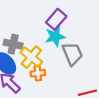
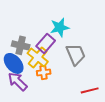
purple rectangle: (56, 19) -> (46, 43), moved
cyan star: (55, 37) -> (60, 27), moved

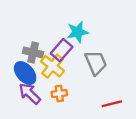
orange cross: (44, 72) -> (59, 94), moved

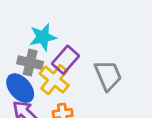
cyan star: (78, 32) -> (43, 37), moved

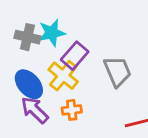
gray cross: (30, 63) -> (27, 37), moved

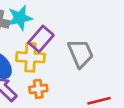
yellow cross: (63, 76) -> (30, 57), turned -36

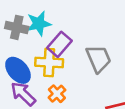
orange cross: (38, 89) -> (57, 94), turned -36

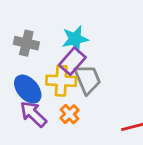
cyan star: (39, 24) -> (75, 39), moved
gray trapezoid: (98, 59) -> (88, 79), moved

